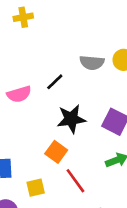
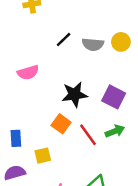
black line: (55, 82) -> (64, 40), moved
red line: (75, 181) -> (88, 135), moved

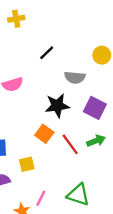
gray semicircle: (93, 44) -> (75, 77), moved

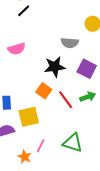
black line: (47, 53) -> (24, 11), moved
yellow square: (27, 164) -> (29, 117), size x1.5

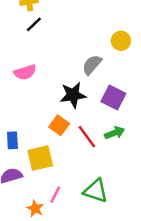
gray semicircle: (70, 43) -> (92, 65), turned 126

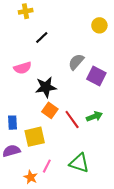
black line: (34, 24) -> (42, 38), moved
yellow circle: (121, 41) -> (99, 25), moved
black star: (73, 95) -> (46, 87), moved
purple square: (113, 98) -> (96, 76), moved

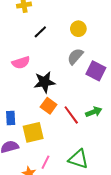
yellow circle: (99, 25) -> (78, 29), moved

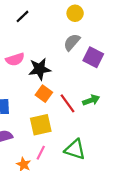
black line: (40, 32) -> (22, 16), moved
pink semicircle: (21, 63) -> (15, 59), moved
yellow square: (33, 132) -> (41, 125), moved

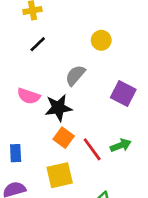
gray semicircle: (72, 42) -> (75, 75), moved
pink semicircle: (15, 59) -> (29, 96), turned 36

